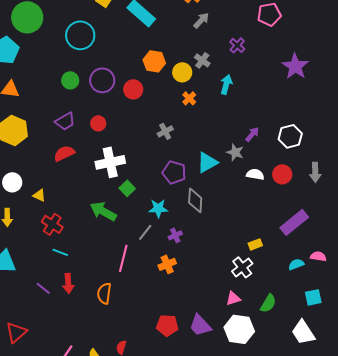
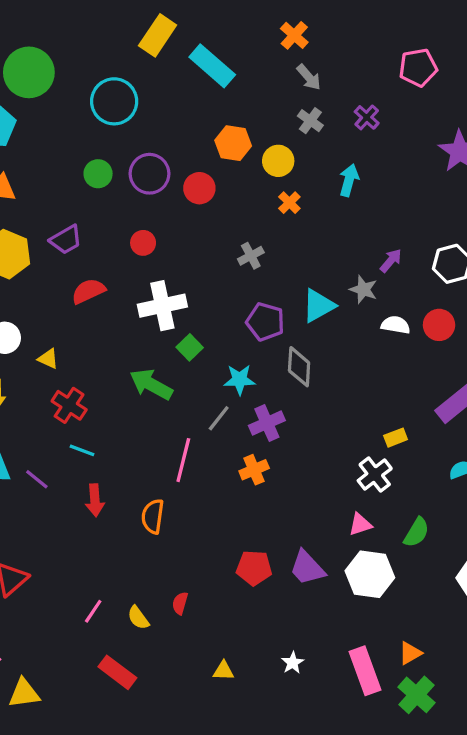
gray arrow: (201, 20) -> (309, 77), turned 96
gray cross: (202, 60) -> (310, 121), moved
purple trapezoid: (65, 121) -> (66, 240), moved
purple cross: (175, 235) -> (267, 423), size x1.5
purple line: (43, 288) -> (37, 479), moved

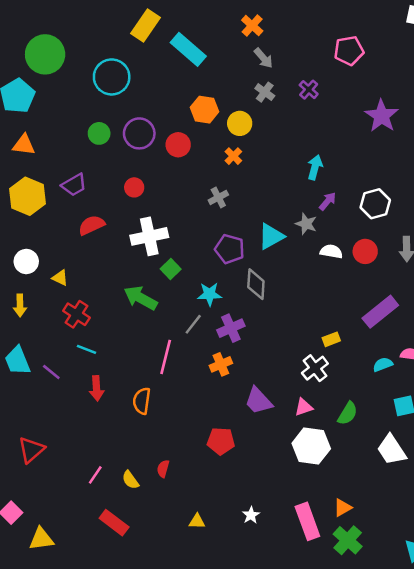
cyan arrow: (349, 180) -> (315, 167), moved
orange cross: (289, 203) -> (233, 156), moved
purple trapezoid: (307, 568) -> (258, 401), moved

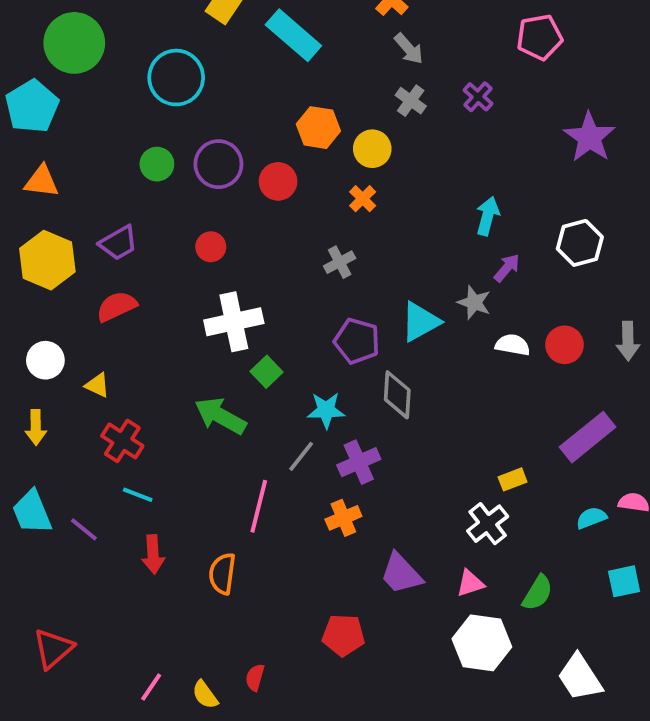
white hexagon: (375, 204) -> (580, 243), moved
red semicircle: (92, 225) -> (117, 306), moved
white trapezoid: (392, 450) -> (580, 677), moved

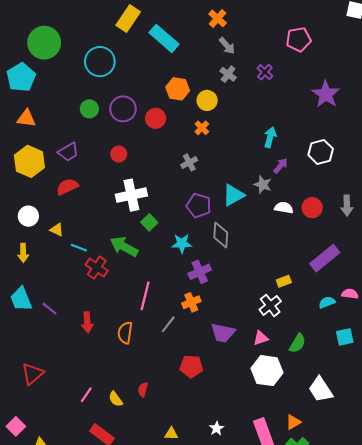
red cross: (122, 441) -> (97, 268), moved
gray line: (301, 456) -> (168, 324), moved
cyan line: (138, 495) -> (79, 248), moved
purple trapezoid: (401, 574) -> (223, 333), turned -35

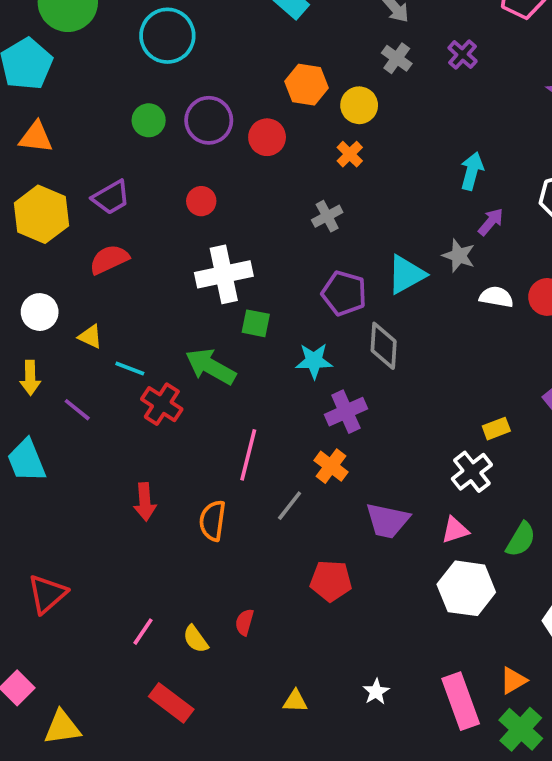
green square: (149, 222) -> (256, 323), turned -35
orange cross: (191, 302) -> (331, 466), turned -30
purple line: (49, 309) -> (77, 410), moved

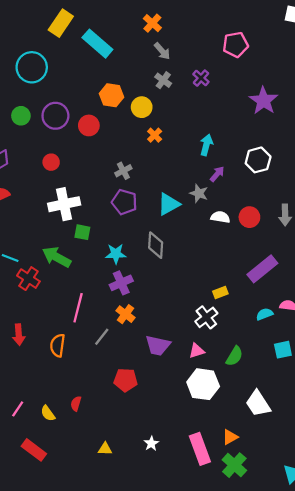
orange cross: (350, 154) -> (155, 135), moved
purple pentagon: (344, 293) -> (124, 202), moved
purple cross: (346, 412) -> (121, 283), moved

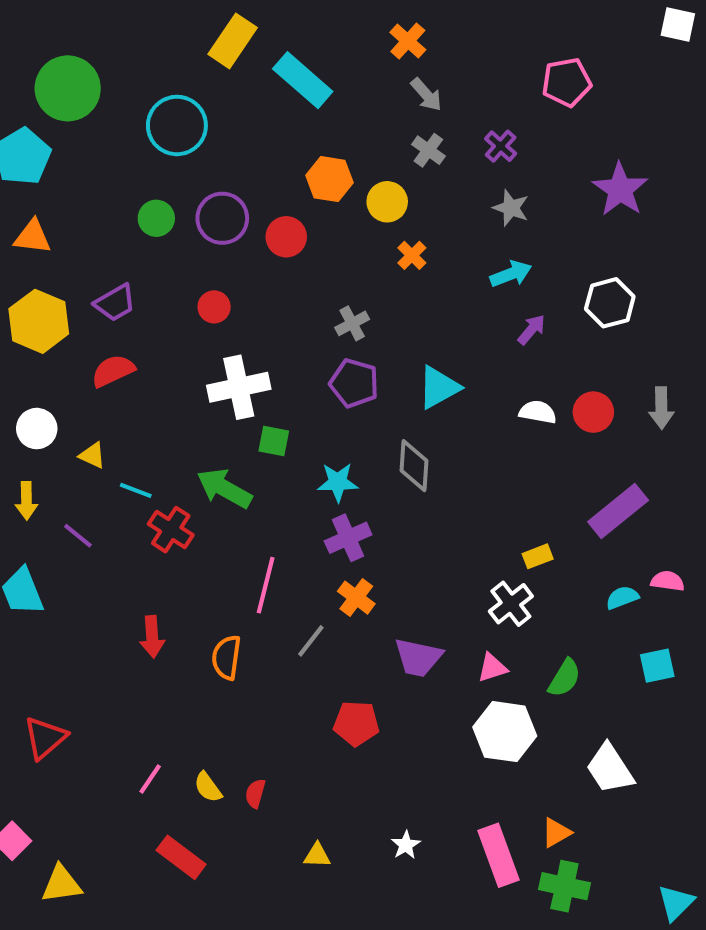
cyan arrow: (206, 145) -> (511, 274), turned 54
gray star: (199, 193) -> (511, 208), moved
red semicircle: (76, 404) -> (255, 793), moved
green cross: (234, 465) -> (564, 886), turned -30

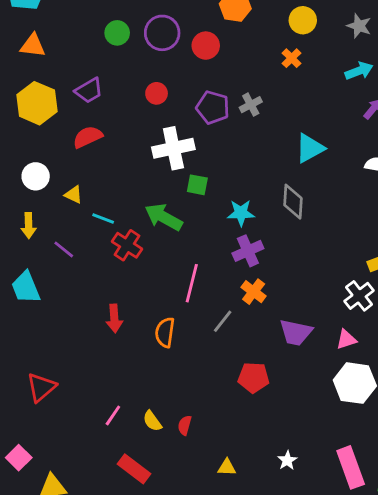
yellow circle: (387, 202) -> (303, 20), moved
purple pentagon: (354, 383) -> (213, 107), moved

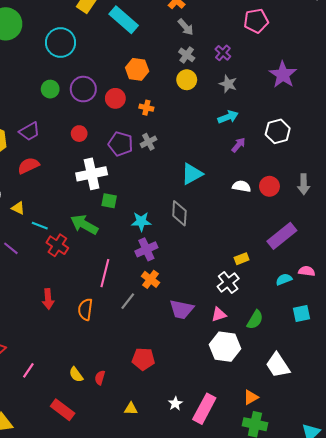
orange cross: (292, 58) -> (146, 108), moved, turned -32
red pentagon: (254, 377) -> (143, 359), moved
pink line: (113, 415) -> (28, 370), moved
pink rectangle: (351, 467) -> (204, 409), moved, turned 48

